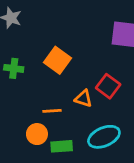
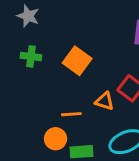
green cross: (14, 68) -> (31, 56), moved

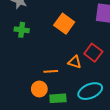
orange square: (77, 61) -> (64, 24), moved

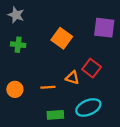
orange circle: (39, 89) -> (15, 89), moved

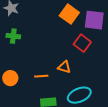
orange square: (62, 38) -> (69, 14), moved
red square: (92, 68) -> (82, 43), moved

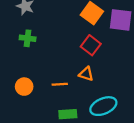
red square: (82, 43) -> (91, 45), moved

